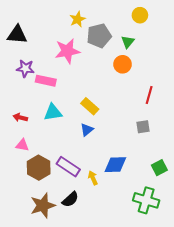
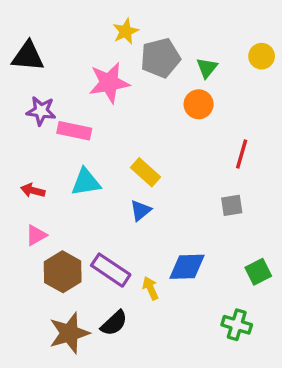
yellow circle: (140, 15) -> (262, 56), moved
pink triangle: (22, 145) -> (36, 235), turned -40
green cross: (146, 200) -> (237, 325), size x0.7

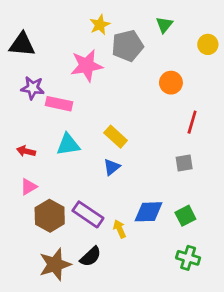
green triangle: (207, 68) -> (164, 25), moved
orange circle: (199, 104) -> (171, 83), moved
green square: (258, 272) -> (185, 216), moved

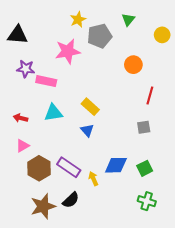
blue triangle: (112, 167) -> (87, 130), turned -32

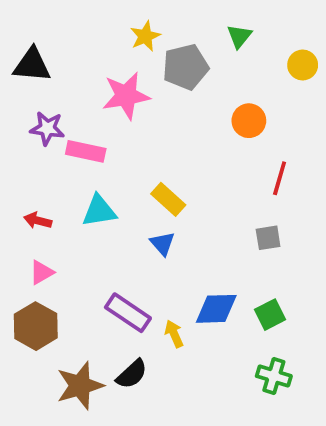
brown hexagon: (39, 168) -> (36, 326), moved

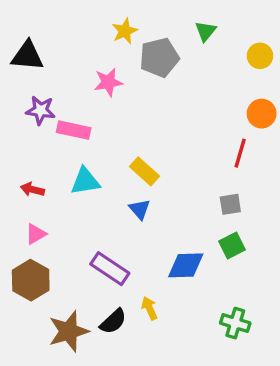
pink star: (126, 96) -> (108, 82), size x0.7
orange circle: (249, 121) -> (262, 114), moved
green square: (270, 315) -> (232, 246), moved
yellow arrow: (174, 334) -> (149, 308), moved

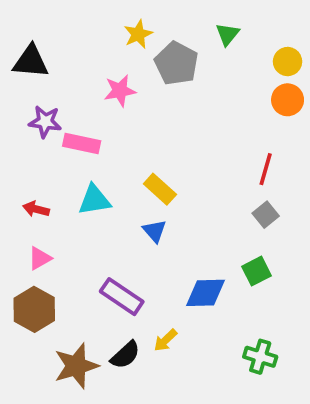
gray pentagon: (159, 57) -> (176, 63), turned -30
orange circle: (262, 114) -> (288, 100), moved
gray square: (230, 204) -> (266, 215), moved, turned -30
yellow arrow: (149, 308) -> (165, 340), turned -110

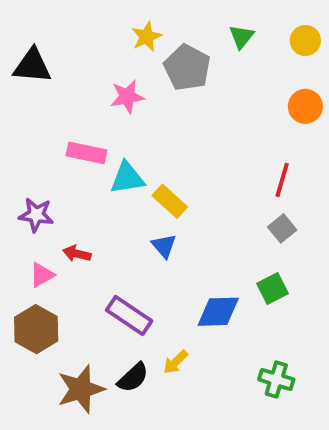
yellow circle: (288, 62) -> (305, 41), moved
purple star: (45, 122) -> (36, 215), moved
cyan triangle: (94, 200) -> (127, 178), moved
red arrow: (36, 209) -> (77, 254), moved

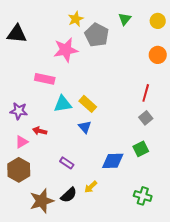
pink star: (127, 97) -> (66, 50), size x1.4
cyan triangle: (127, 178) -> (63, 104), moved
purple rectangle: (129, 316) -> (67, 163), size x0.6

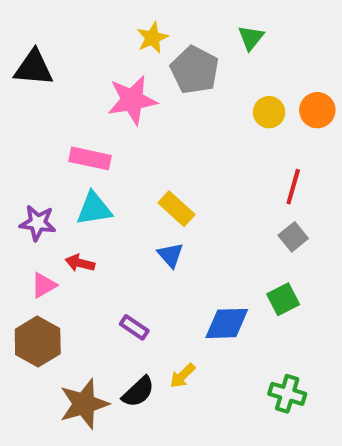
yellow circle: (158, 21) -> (269, 112), moved
cyan triangle: (63, 104) -> (94, 209), moved

